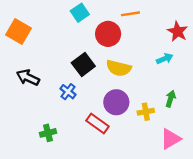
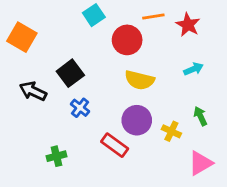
red star: (178, 32) -> (188, 25), moved
black square: (83, 65) -> (70, 73), moved
green arrow: (171, 99) -> (200, 116), turned -42
yellow cross: (146, 112) -> (171, 131), turned 35

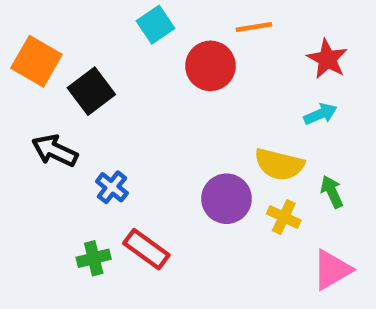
red star: (188, 25) -> (327, 59), moved
black square: (70, 73) -> (91, 91), moved
yellow semicircle: (140, 80) -> (279, 164), moved
blue cross: (80, 108) -> (112, 187), moved
red rectangle: (115, 145) -> (146, 249), moved

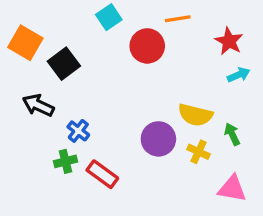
cyan arrow: (320, 114) -> (239, 75), moved
green cross: (94, 258) -> (65, 161), moved
pink triangle: (332, 270) -> (232, 189), turned 40

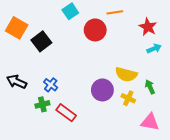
black arrow: (38, 105) -> (17, 82), moved

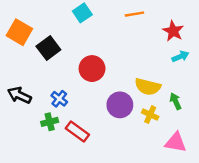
red circle: (95, 30) -> (92, 69), moved

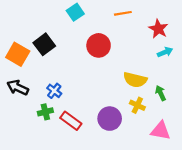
orange square: (19, 32) -> (18, 54), moved
red circle: (92, 69) -> (99, 45), moved
purple circle: (120, 105) -> (110, 119), moved

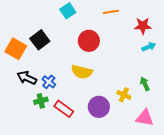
red star: (158, 29) -> (143, 26), turned -30
yellow semicircle: (135, 80) -> (82, 72), moved
black arrow: (18, 88) -> (27, 78), moved

